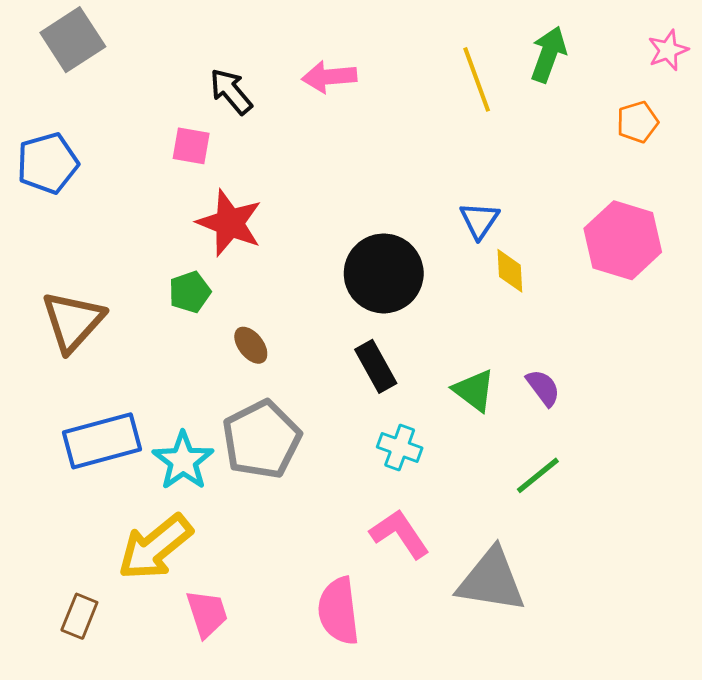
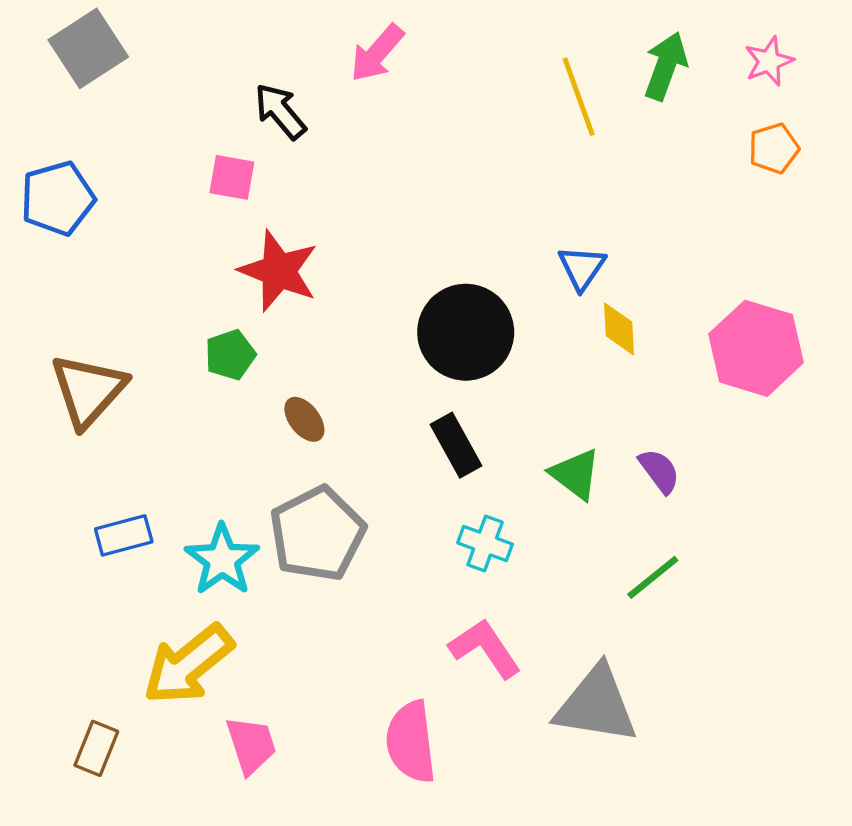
pink star: (668, 50) -> (769, 61), moved
pink arrow: (329, 77) -> (377, 53), moved, turned -44
pink hexagon: (623, 240) -> (756, 348), moved
blue rectangle: (102, 441) -> (124, 535), size x0.6

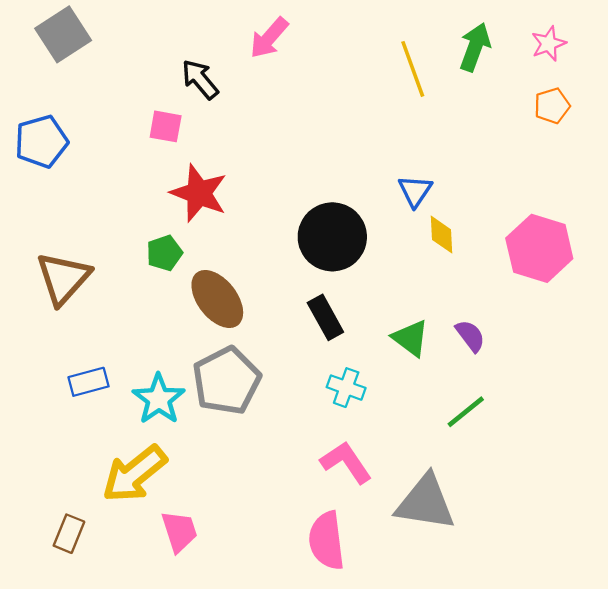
brown ellipse: (304, 419) -> (217, 299), size x1.8
pink semicircle: (411, 742) -> (327, 541), moved

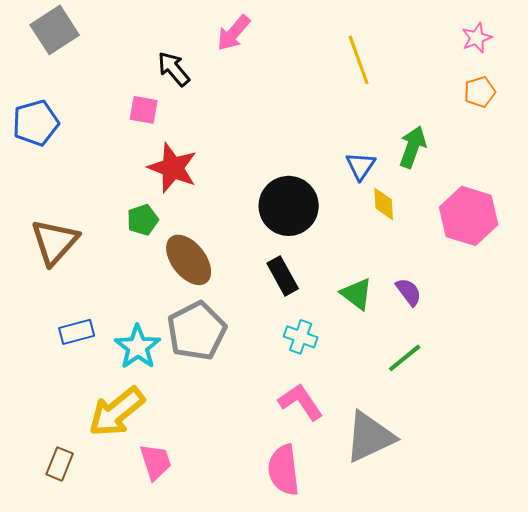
green arrow: (475, 47) -> (413, 147), moved
gray triangle: (425, 503) -> (370, 437), turned -34

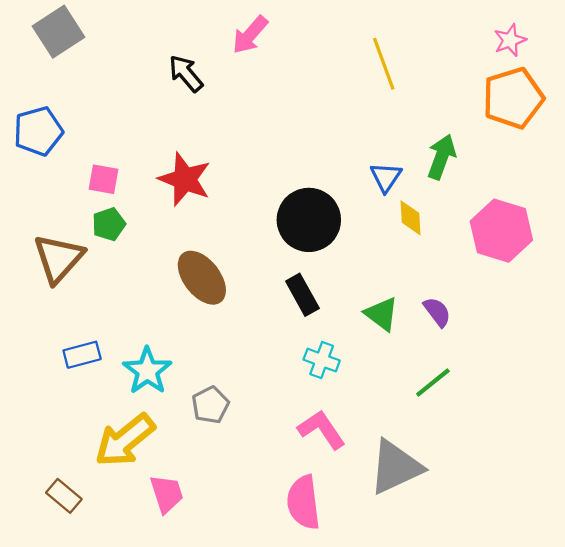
orange pentagon: (480, 92) -> (513, 98), size x1.8
pink square: (144, 110) -> (103, 179), moved
green pentagon: (143, 220) -> (109, 224), moved
gray pentagon: (197, 331) -> (210, 405), moved, size x0.6
brown rectangle: (60, 464) -> (64, 496), turned -72

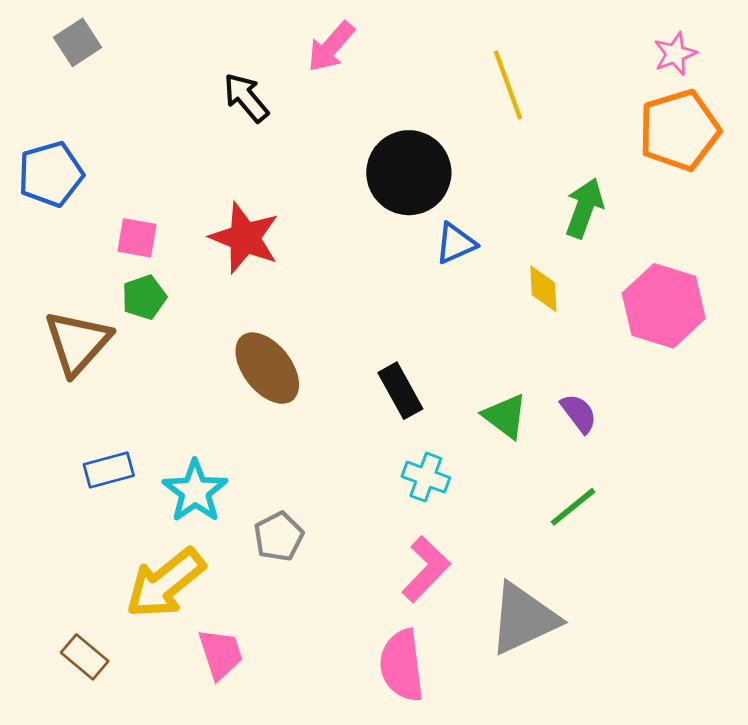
gray square: (59, 32) -> (78, 42), size x0.7
blue triangle: (386, 177) -> (456, 243), moved, turned 32
black circle: (309, 220) -> (409, 173), moved
pink L-shape: (322, 430) -> (426, 569), turned 78

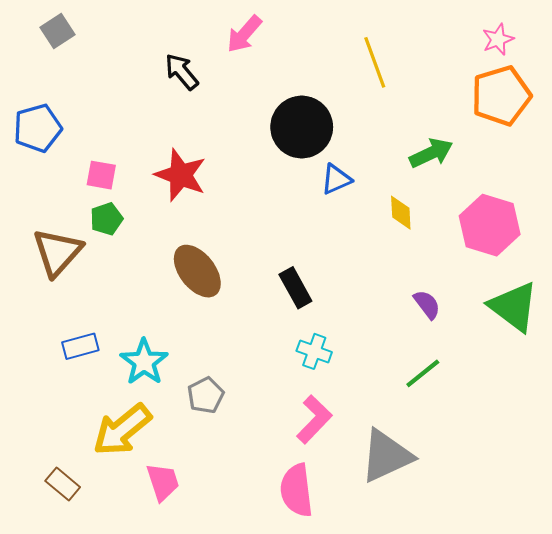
green arrow: (584, 208) -> (431, 153), turned 45
green triangle: (505, 416) -> (514, 307), moved, size x1.5

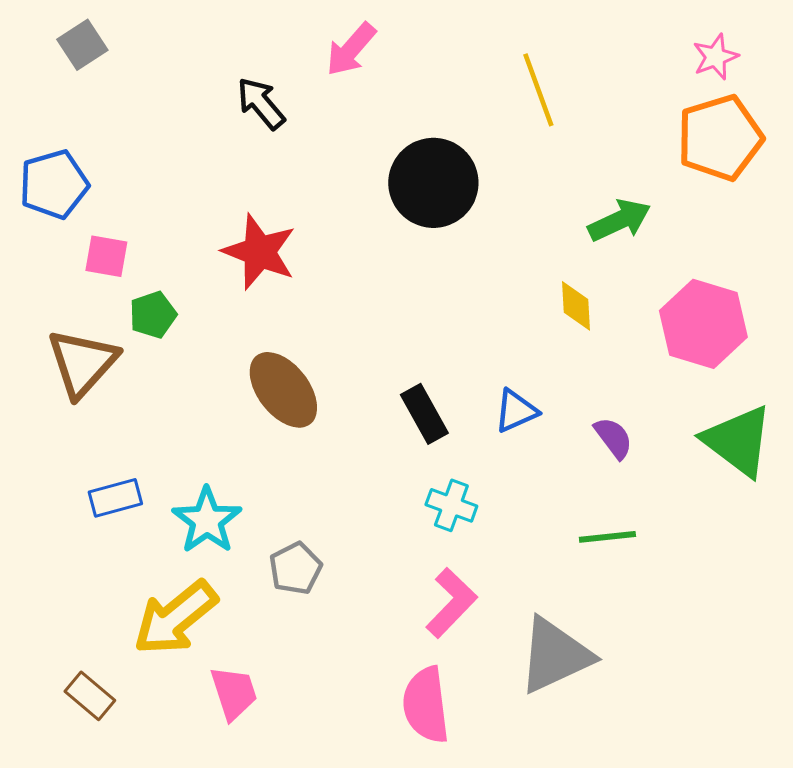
pink square: (101, 175) -> (106, 256), moved
blue triangle: (336, 179) -> (516, 411), moved
green line: (423, 373) -> (607, 537), turned 33

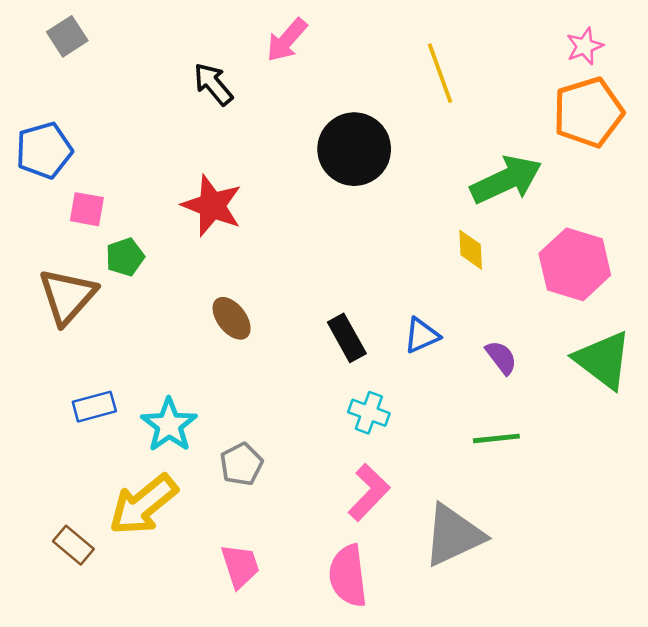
green arrow: (619, 220) -> (506, 180), size x1.4
brown ellipse: (283, 390) -> (232, 318), size x0.7
pink trapezoid: (234, 693) -> (240, 566), moved
brown rectangle: (90, 696) -> (73, 545), moved

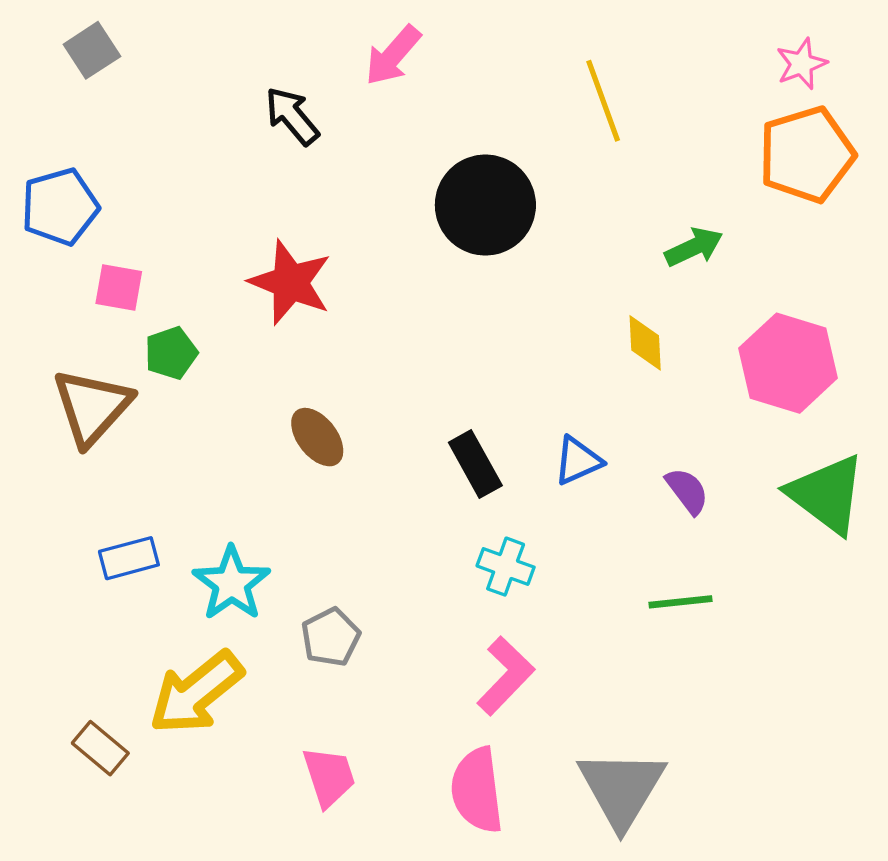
green arrow: (506, 180) -> (694, 247), size x0.6
gray triangle: (453, 535) -> (622, 789), moved, turned -34

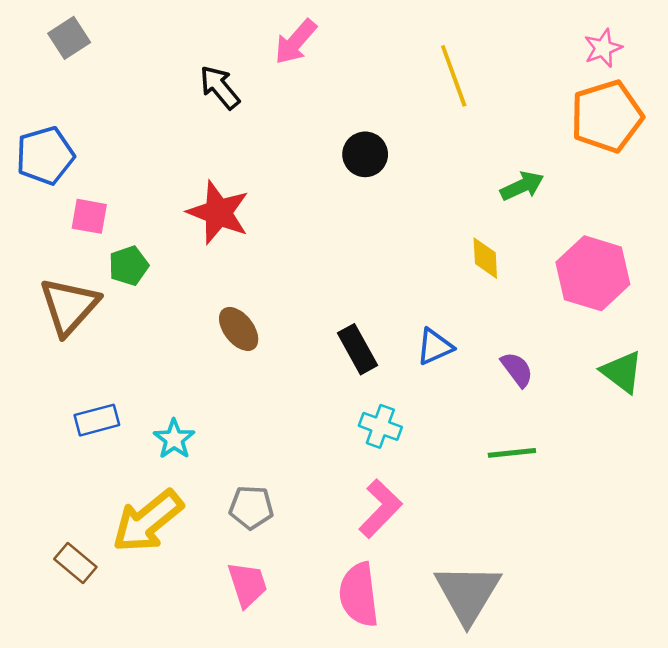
black circle: (485, 205) -> (365, 154), size x0.6
green triangle: (827, 494) -> (622, 372), size x0.7
cyan star: (231, 583) -> (174, 439), size x0.7
gray pentagon: (331, 637) -> (251, 507), moved, turned 30

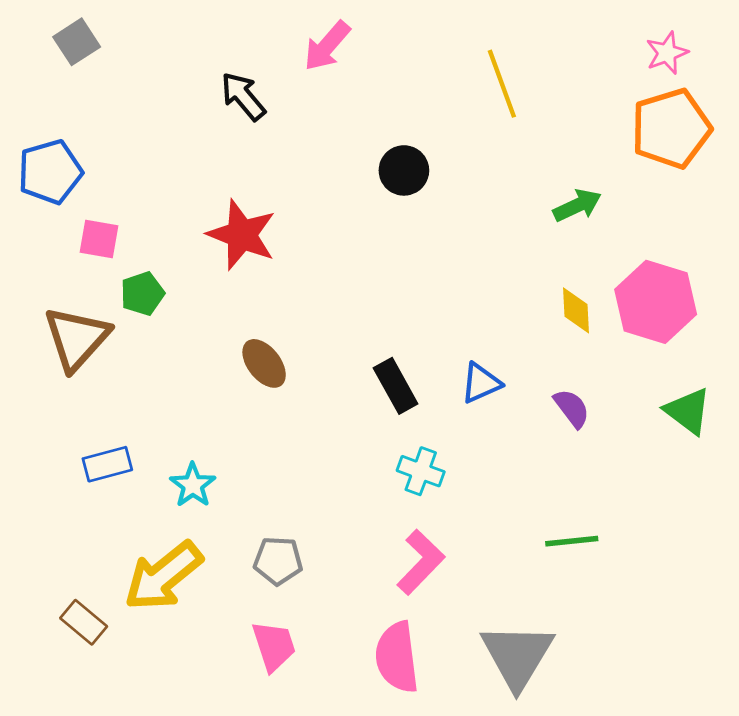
yellow diamond: (485, 258) -> (576, 310), moved
green line: (512, 453) -> (572, 541), moved

